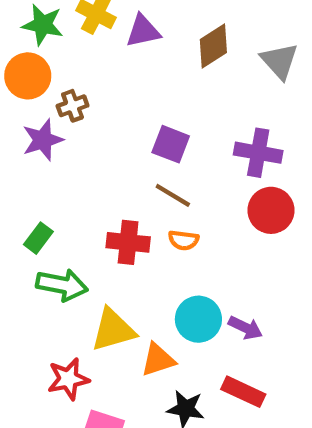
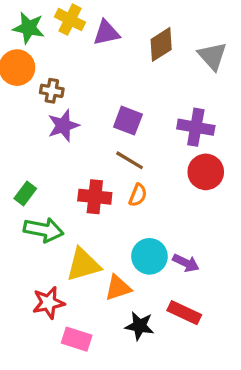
brown cross: (73, 106) -> (52, 91), turned 30
purple star: (43, 140) -> (63, 126), moved
orange semicircle: (184, 240) -> (138, 195), turned -75

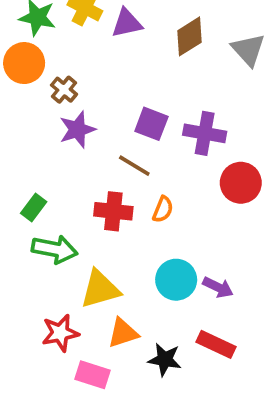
brown cross: (52, 91) -> (64, 90), turned 30
purple cross: (196, 127) -> (205, 133), moved
brown line: (130, 160) -> (134, 166), moved
orange triangle: (118, 288) -> (123, 333), moved

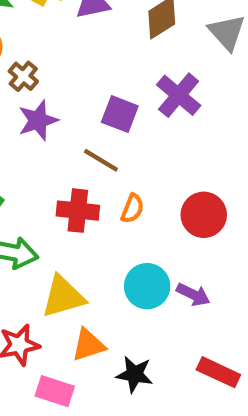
purple cross: (205, 133) -> (179, 95), moved, turned 30
red circle: (241, 183) -> (204, 215), moved
red rectangle: (216, 344) -> (218, 372), moved

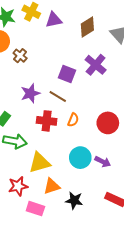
purple star: (38, 120) -> (30, 93), moved

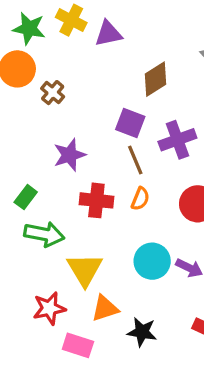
brown diamond: (87, 27) -> (155, 79), moved
purple cross: (96, 65) -> (177, 140), moved, turned 30
brown line: (58, 96) -> (135, 160), moved, turned 36
yellow triangle: (39, 163) -> (85, 270), turned -45

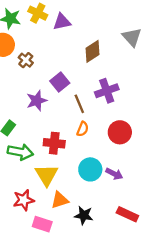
purple square: (130, 123) -> (60, 82), moved, turned 30
red cross: (96, 200) -> (54, 143), moved

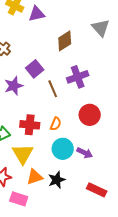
orange semicircle: (83, 129) -> (56, 124), moved
black star: (84, 215) -> (57, 180), moved, turned -30

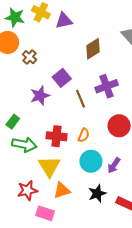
purple arrow: (85, 153) -> (114, 165), turned 98
black star: (57, 180) -> (97, 194), moved

